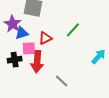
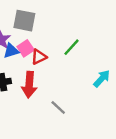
pink square: (29, 48) -> (26, 48), moved, turned -32

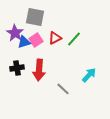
red triangle: (39, 57) -> (55, 38), moved
cyan arrow: (102, 79) -> (89, 75), moved

